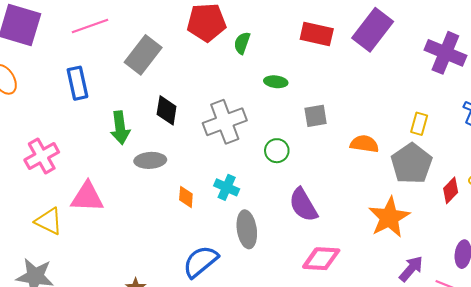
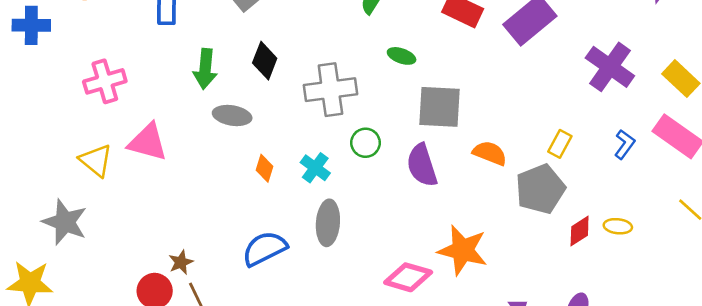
gray square: (316, 116) -> (439, 107), size x1.6
green circle: (277, 151) -> (366, 143), moved
purple semicircle: (303, 205) -> (422, 165), moved
orange star: (389, 217) -> (463, 250), moved, turned 30

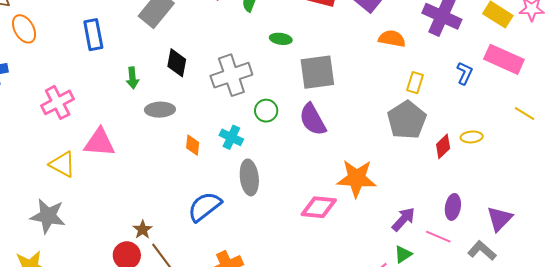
green arrow: (205, 69) -> (132, 78), size x0.7
orange semicircle: (490, 153) -> (392, 39), moved

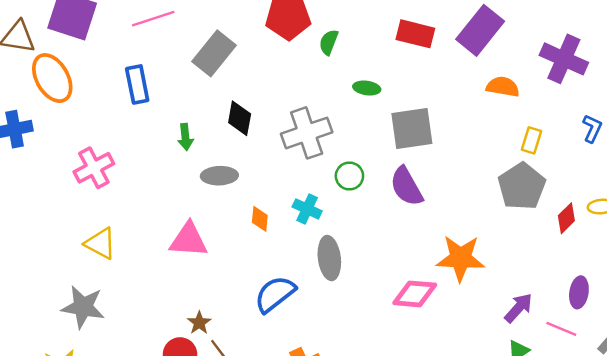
orange ellipse: (24, 29) -> (52, 78), size x1.4
pink triangle: (99, 142) -> (189, 240), moved

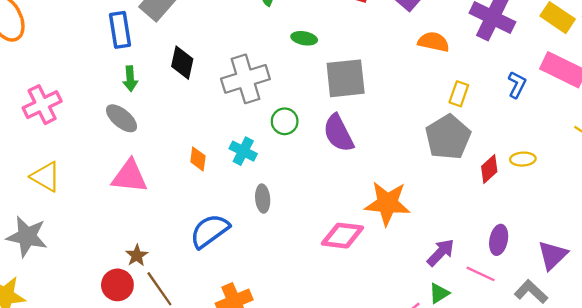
blue rectangle: (137, 84) -> (120, 30), moved
gray ellipse: (219, 176) -> (122, 118), moved, turned 40
gray ellipse: (329, 258) -> (263, 199), size x0.7

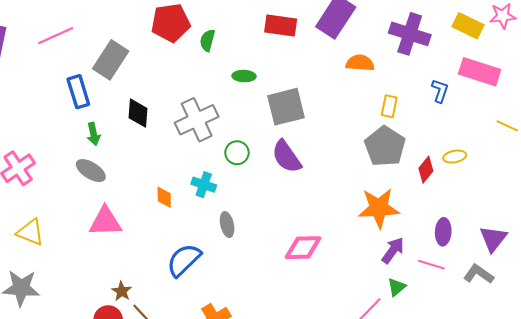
orange star: (387, 203) -> (379, 208), moved

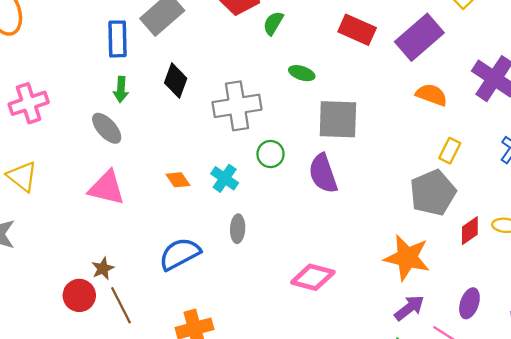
orange diamond: (164, 197) -> (178, 180), turned -50

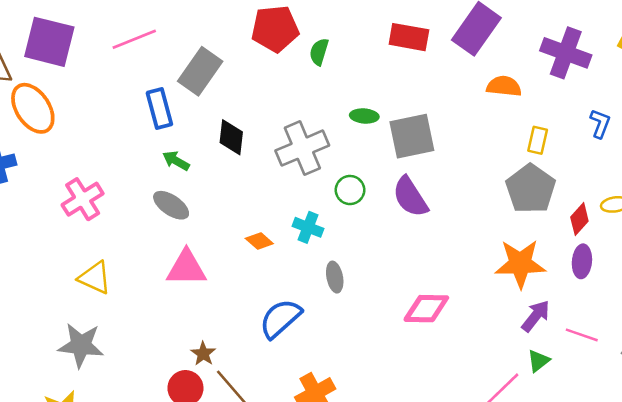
green ellipse: (302, 73) -> (364, 116), moved
green arrow: (121, 89) -> (176, 161), turned 130
purple ellipse: (469, 303) -> (582, 261), moved

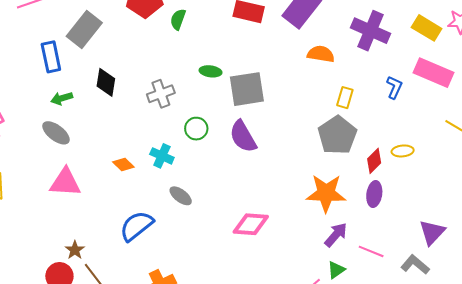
gray cross: (302, 148) -> (161, 94), size x0.7
green arrow: (176, 161) -> (62, 98), turned -50
gray ellipse: (335, 277) -> (181, 196), turned -45

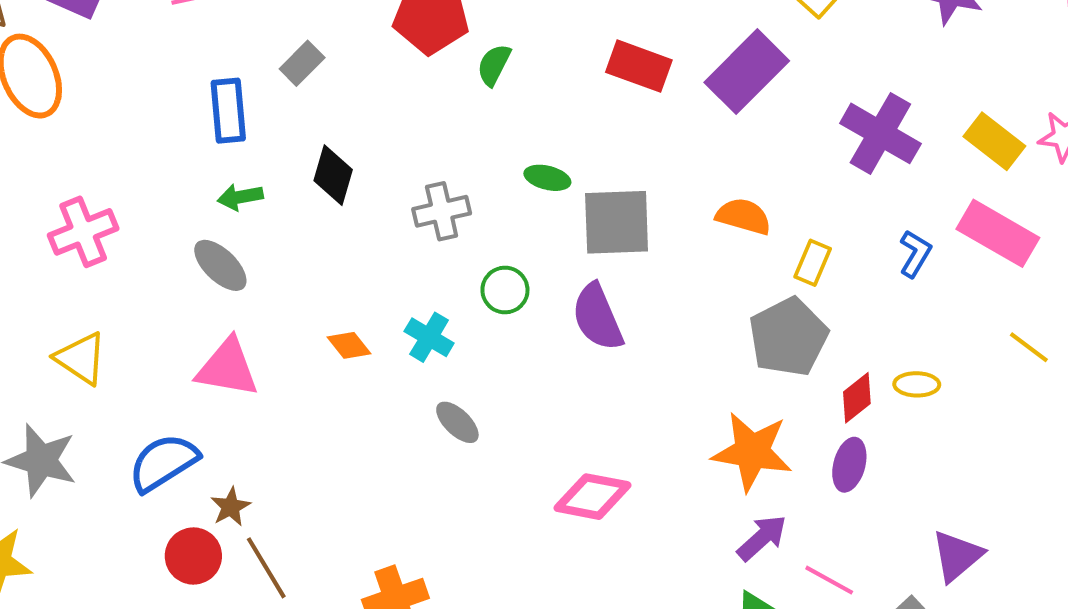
gray rectangle: (84, 30) -> (302, 63), size x0.6
orange semicircle: (321, 54) -> (744, 216), moved
blue semicircle: (136, 226) -> (163, 463), moved

